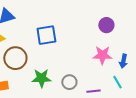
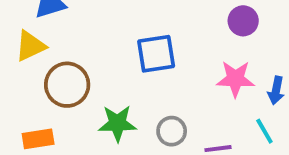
blue square: (46, 35) -> (156, 54), moved

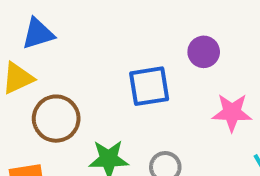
purple circle: (243, 21) -> (204, 52), moved

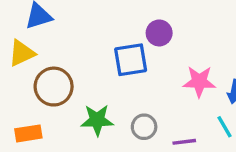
purple circle: (204, 52) -> (159, 33), moved

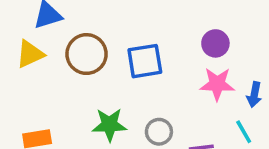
purple circle: (159, 33) -> (215, 43), moved
brown circle: (54, 87) -> (87, 54), moved

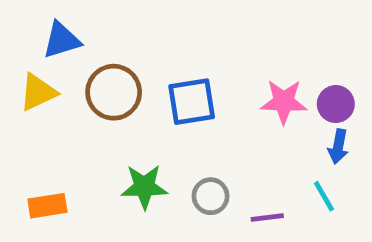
purple circle: (215, 43) -> (336, 104), moved
pink star: (217, 84) -> (284, 102), moved

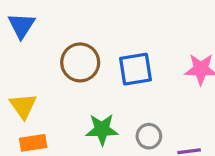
blue triangle: (62, 40) -> (21, 26), moved, turned -40
yellow triangle: (38, 92) -> (23, 106), moved, turned -40

